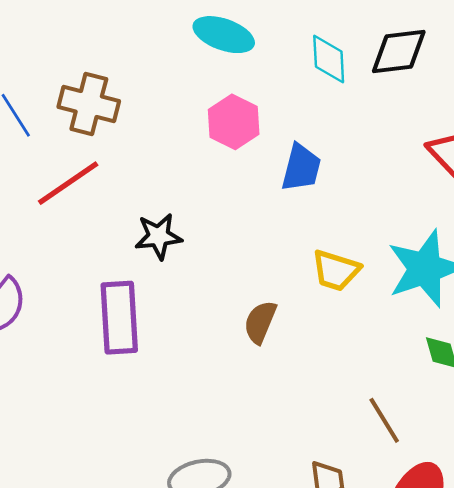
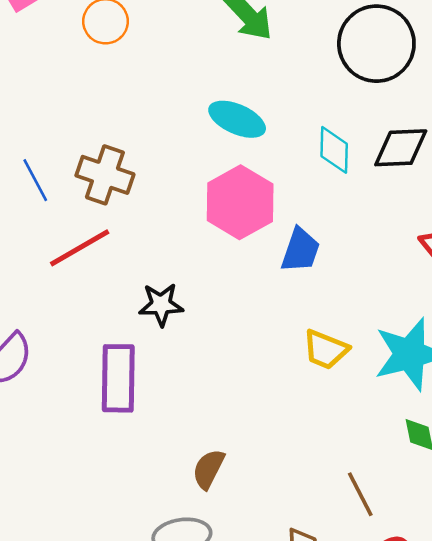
pink hexagon: (234, 122) -> (240, 202), size x1.4
brown semicircle: (260, 322) -> (209, 469), moved

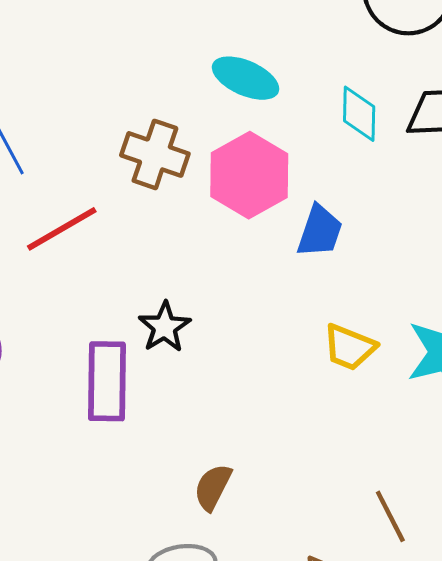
brown cross: (105, 175) -> (155, 154), moved
black star: (161, 305) -> (165, 327), moved, turned -30

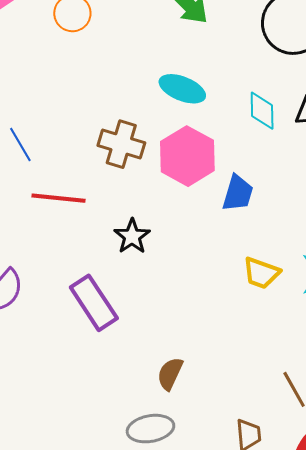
red line: (62, 229) -> (59, 198), turned 38
black star: (165, 327) -> (132, 236), moved
purple rectangle: (107, 381) -> (94, 303), turned -32

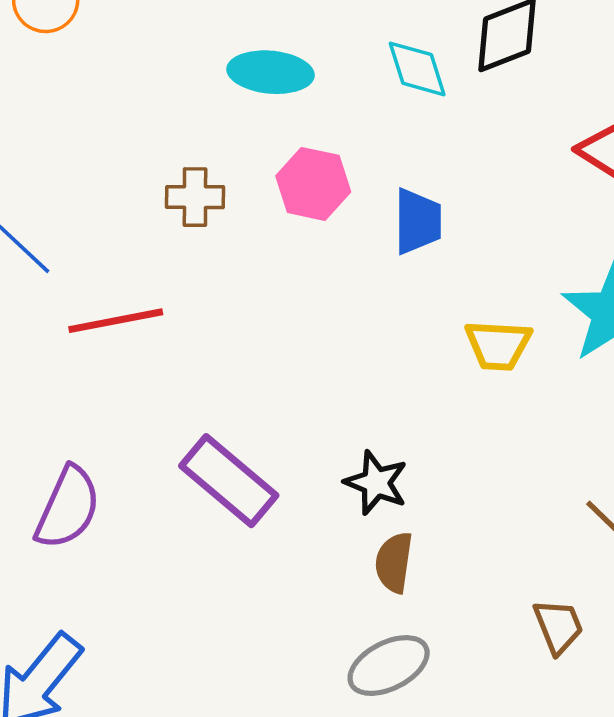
brown cross: (121, 144) -> (195, 197), size x0.7
pink hexagon: (187, 156) -> (313, 184), size x0.7
black star: (132, 236) -> (376, 483), moved

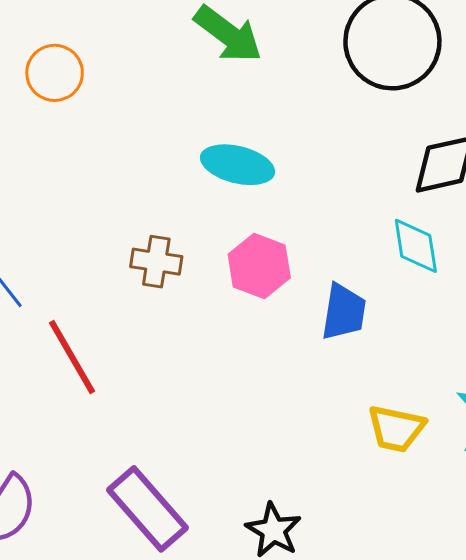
cyan diamond: (417, 69) -> (416, 246), moved
red line: (116, 321) -> (72, 357), turned 62

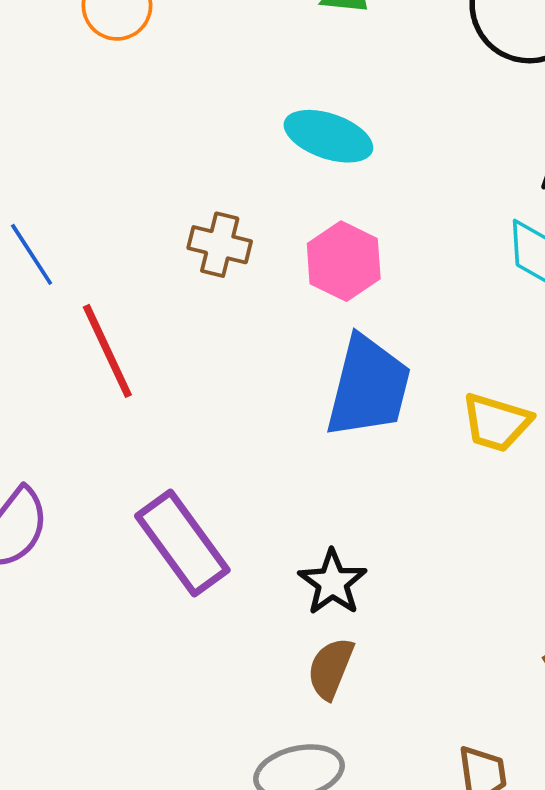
blue trapezoid: (344, 312) -> (368, 387), moved, size x1.5
yellow trapezoid: (396, 429) -> (496, 422), moved

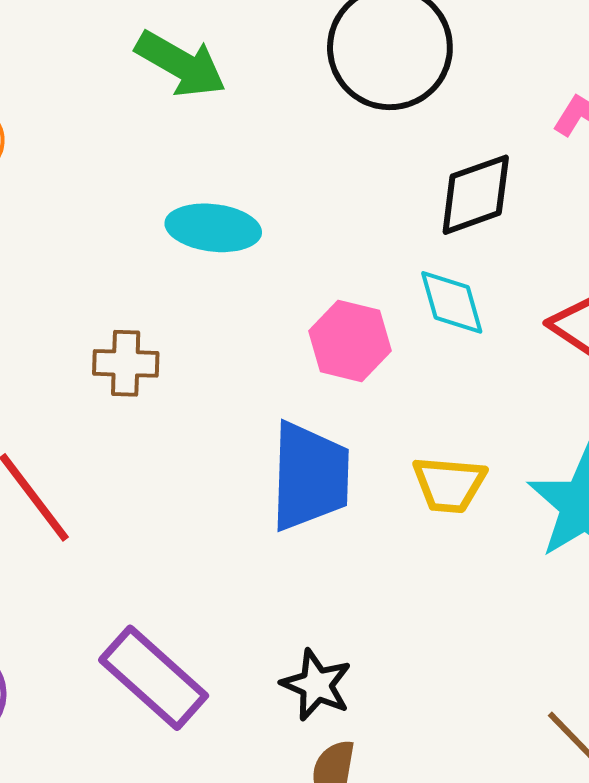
pink hexagon: (344, 261) -> (350, 341), moved

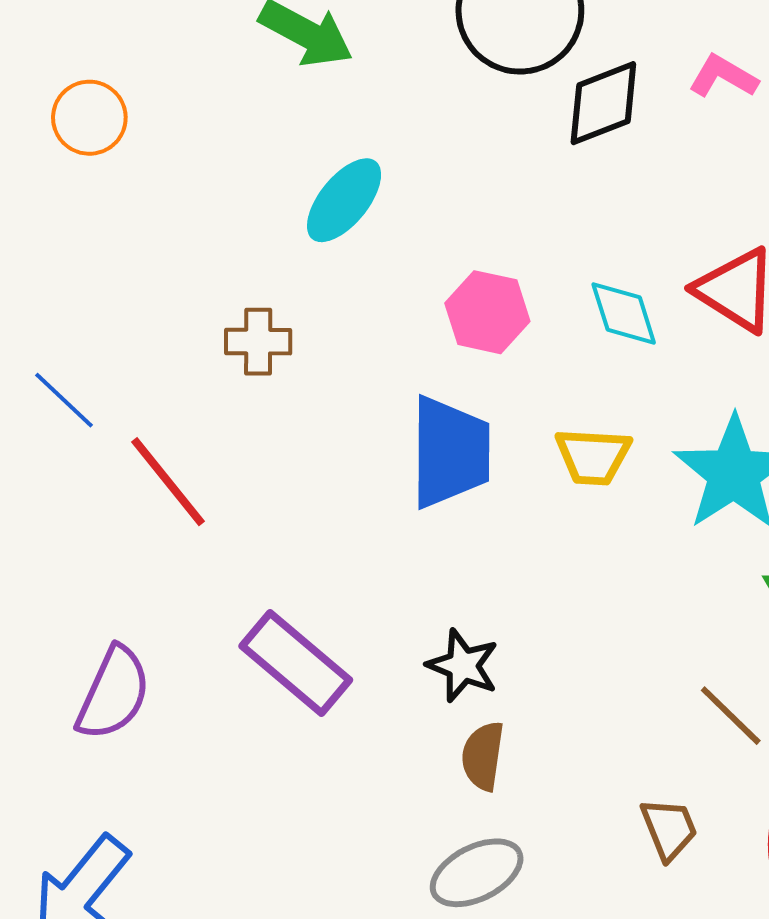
black diamond: (476, 195) -> (603, 103), moved
cyan ellipse: (213, 228) -> (344, 200), turned -56
cyan diamond: (452, 302) -> (624, 313), moved

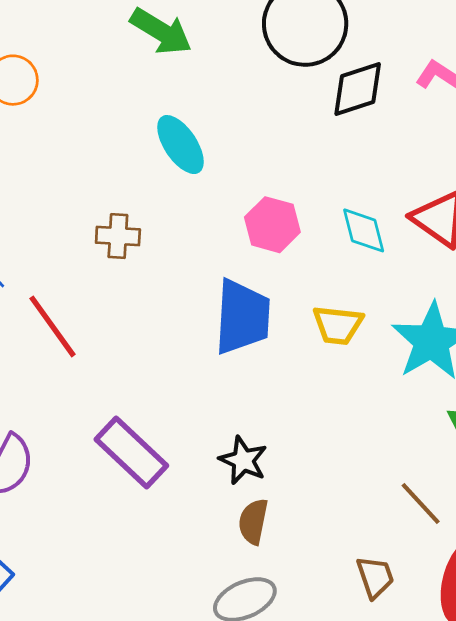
cyan ellipse: (344, 200) -> (180, 145), turned -76

